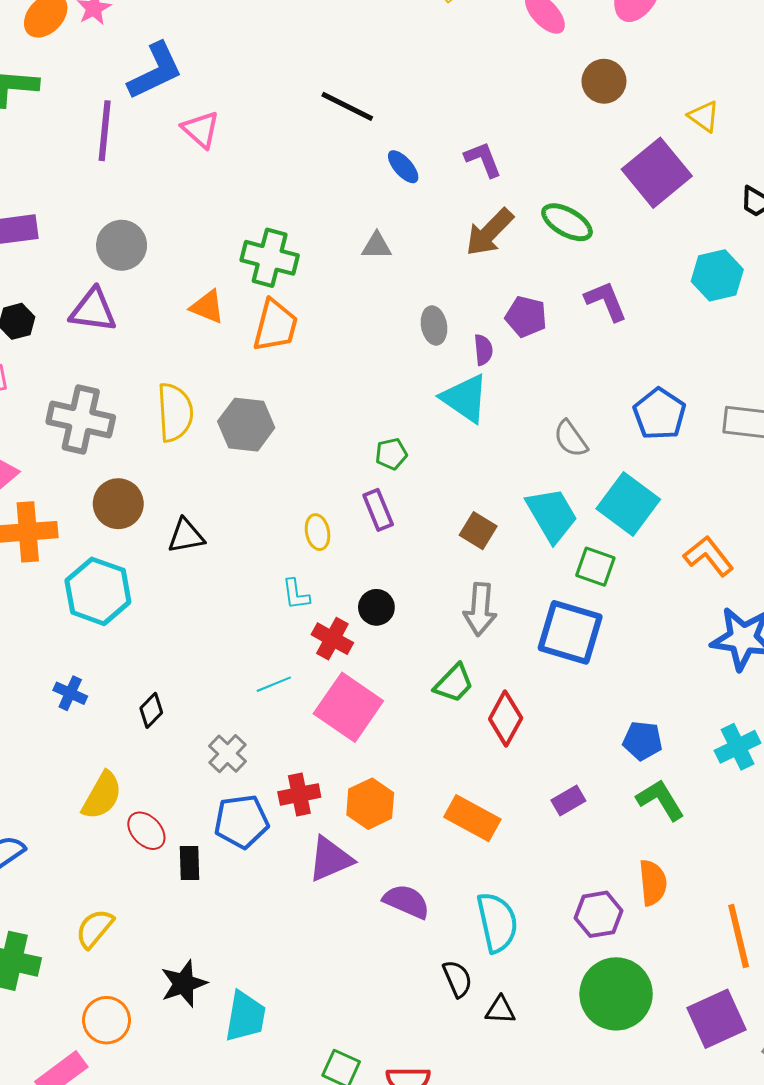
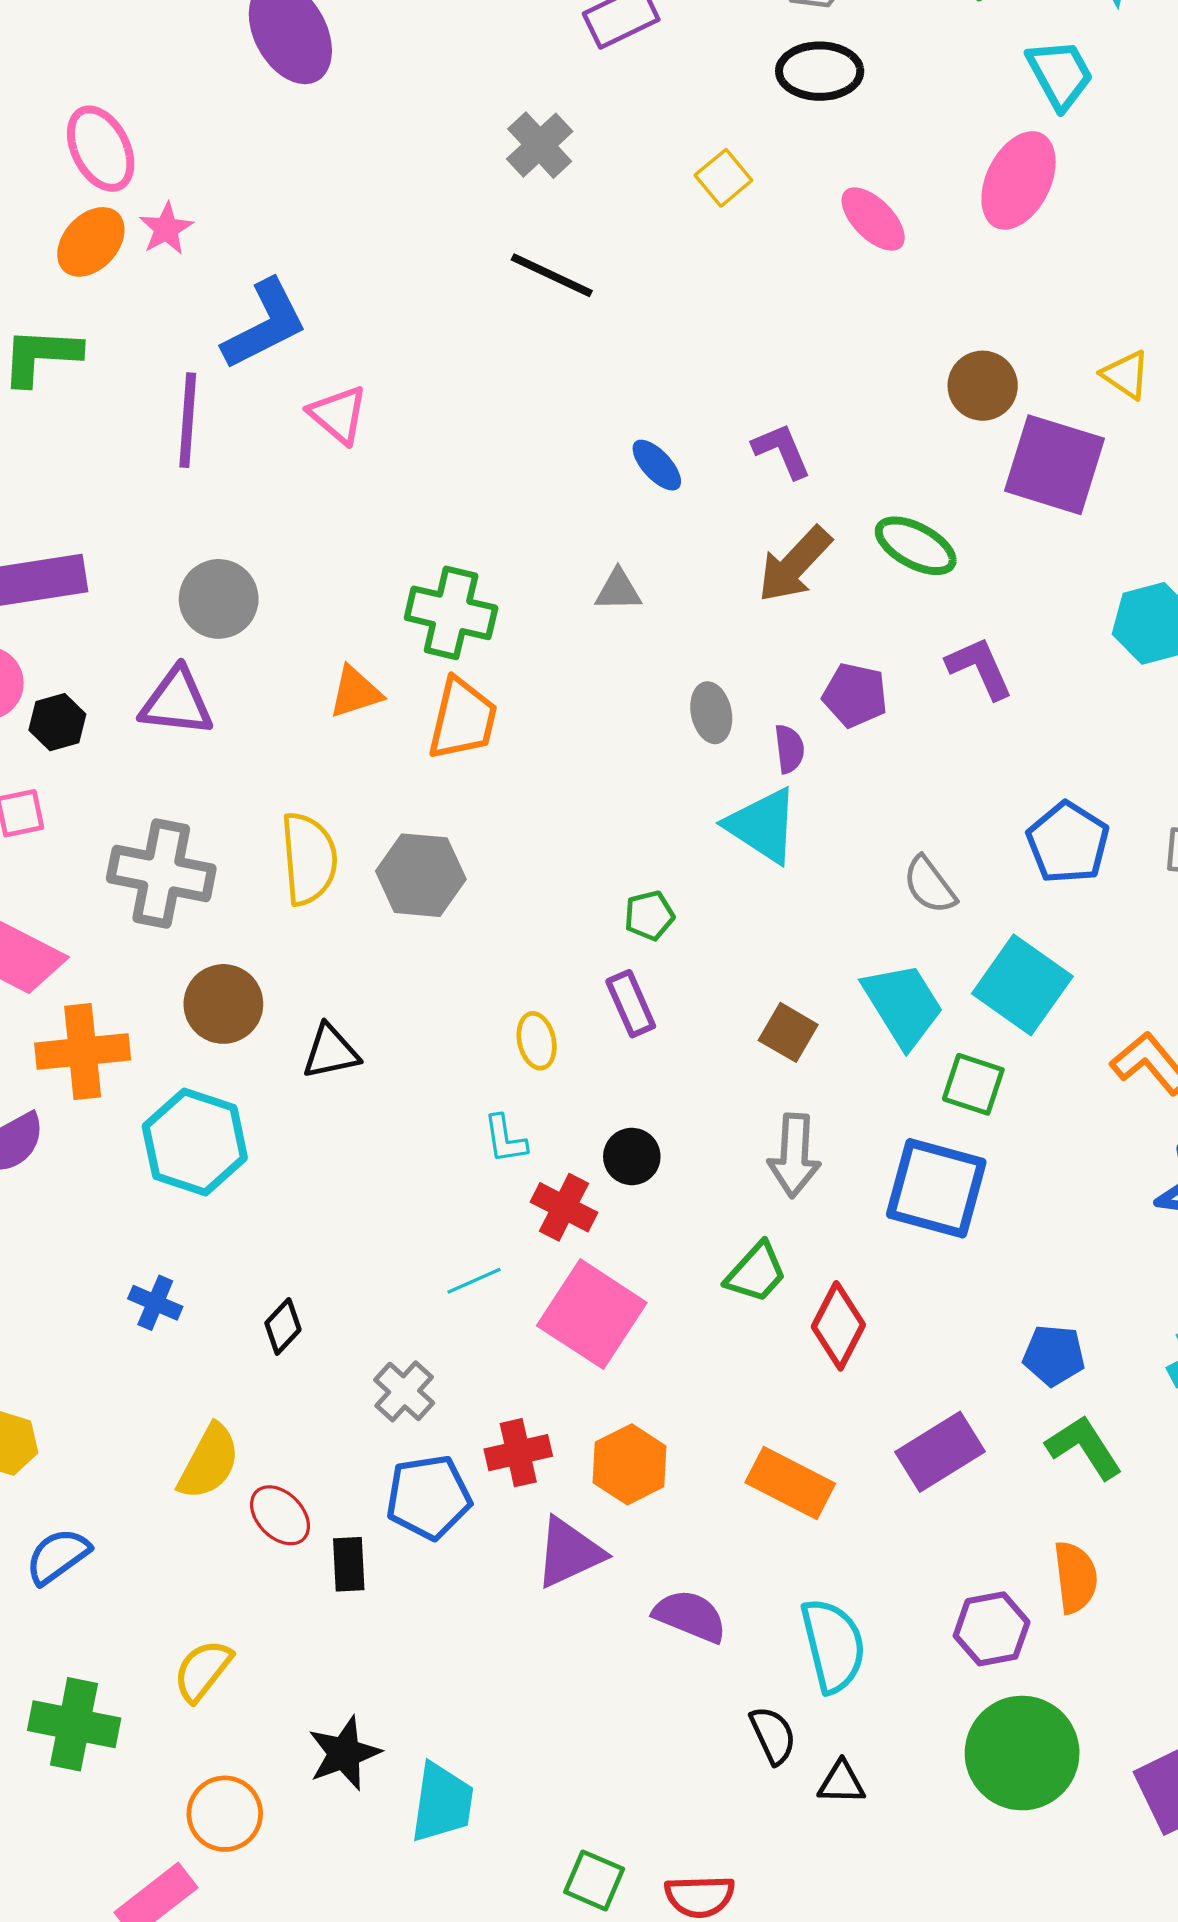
brown circle: (604, 81) -> (983, 386), moved
black line: (347, 106) -> (552, 275), moved
purple square: (657, 173) -> (1054, 465), turned -32
orange triangle: (207, 307) -> (355, 692), turned -39
purple rectangle: (568, 800) -> (940, 1452), size x1.6

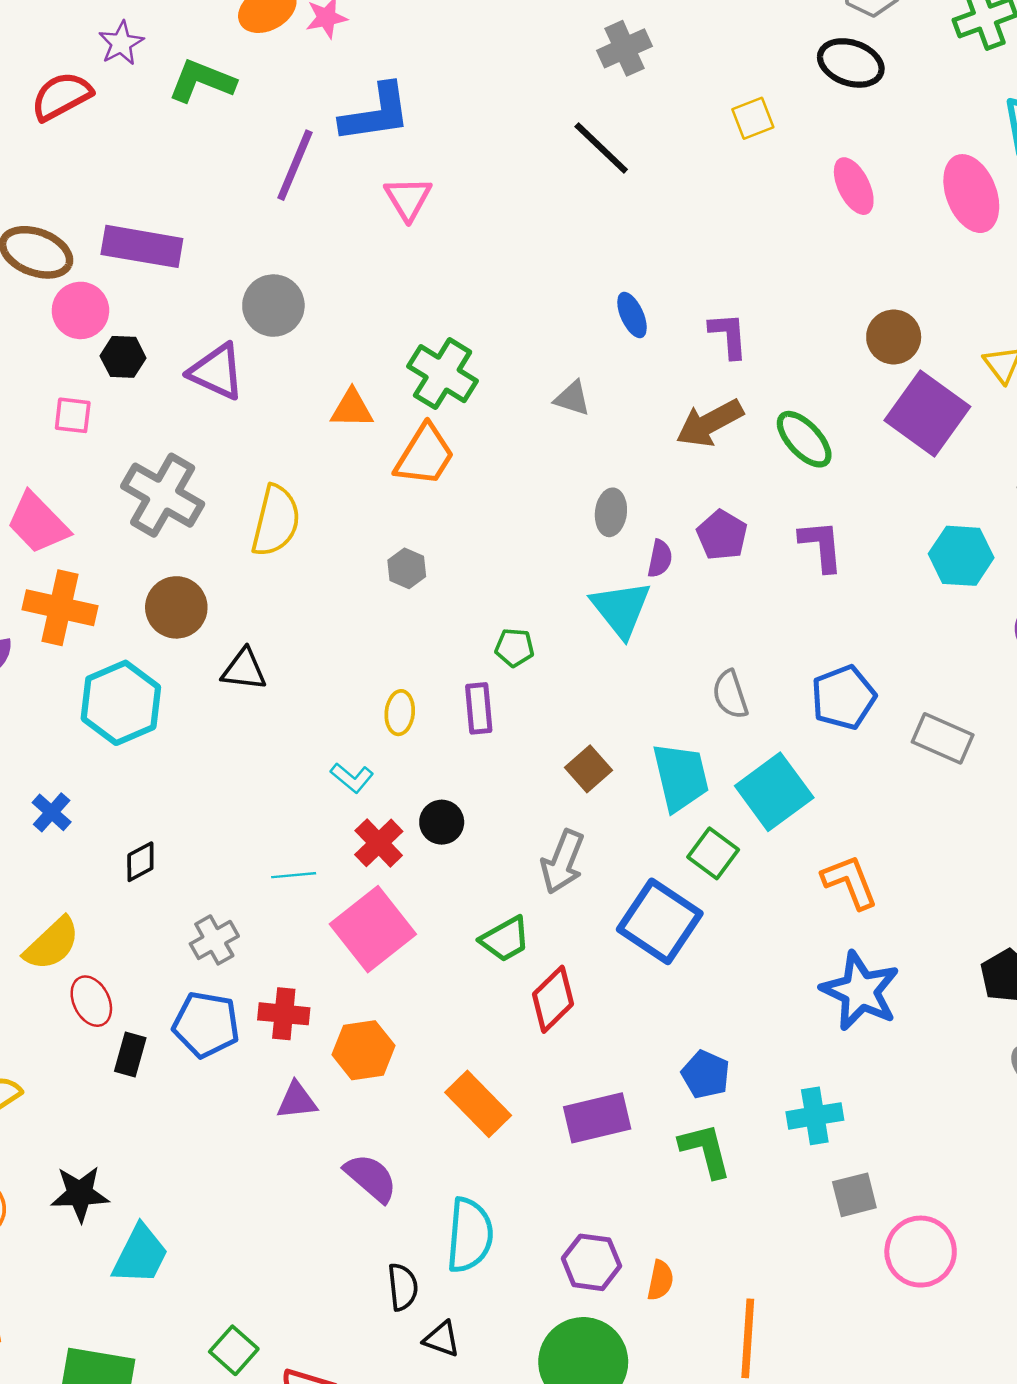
pink ellipse: (1019, 180) -> (971, 194), turned -66
gray hexagon: (421, 875) -> (407, 568), moved, size x0.6
cyan L-shape: (505, 1139) -> (352, 778), turned -60
purple triangle: (569, 1553) -> (297, 1101), size x0.7
orange semicircle: (1075, 1577) -> (660, 1280), moved, size x0.7

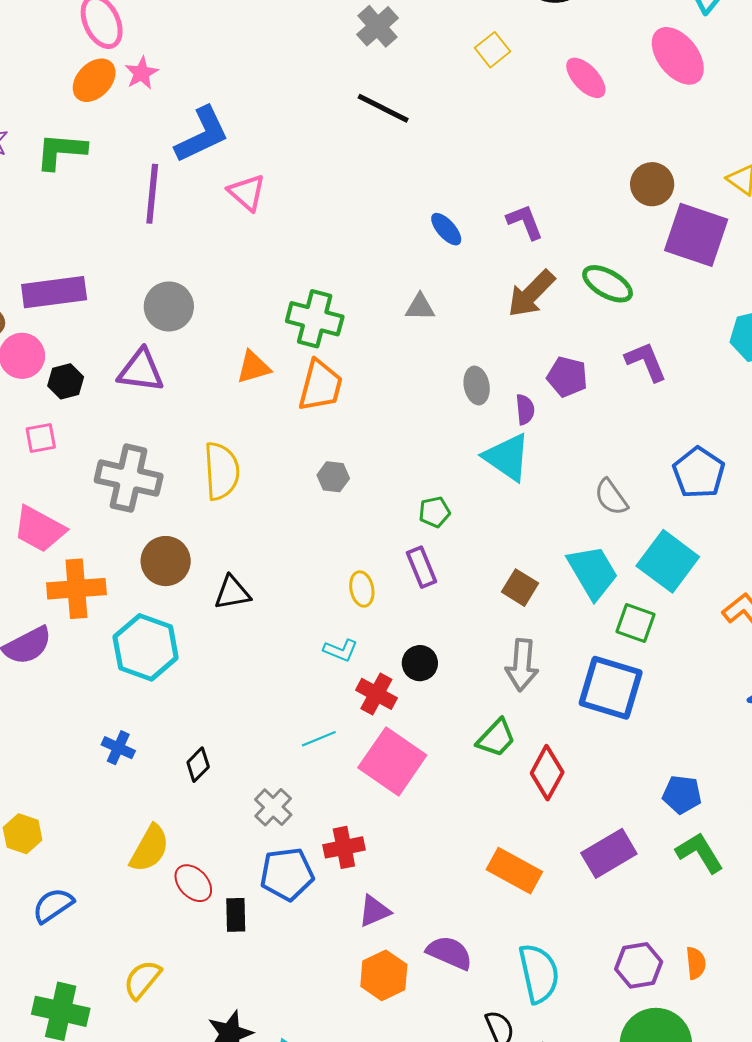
orange hexagon: (364, 1050) -> (384, 975), moved

